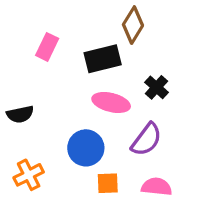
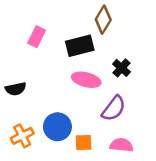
blue circle: (86, 148) -> (57, 127), moved

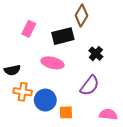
pink ellipse: (86, 80) -> (53, 63), moved
orange cross: (22, 136) -> (23, 92), moved, turned 36
pink semicircle: (122, 145) -> (108, 114), moved

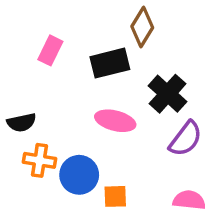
black cross: (96, 54) -> (168, 94), size x1.5
pink ellipse: (53, 63) -> (115, 121), moved
purple semicircle: (90, 86) -> (186, 139), moved

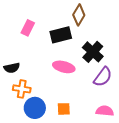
blue circle: (79, 175) -> (35, 108), moved

